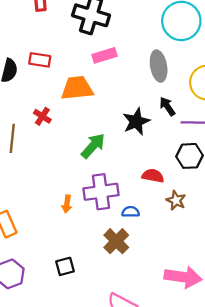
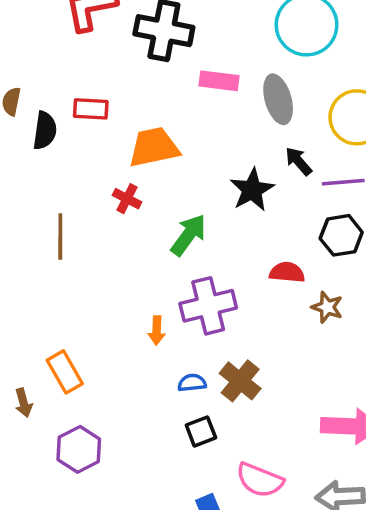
pink rectangle: (104, 55) -> (219, 81), moved, turned 30
red cross: (42, 116) -> (127, 199), moved
blue semicircle: (131, 212) -> (192, 383), moved
black square: (65, 266) -> (201, 431), moved

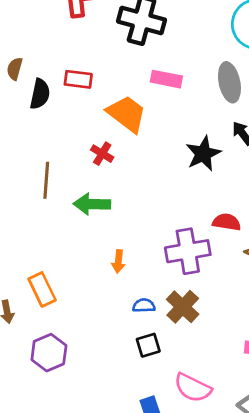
pink rectangle: (219, 81) -> (166, 79), moved
orange trapezoid: (154, 147) -> (127, 114), turned 45
green arrow: (188, 235) -> (92, 204), moved, turned -129
purple cross: (208, 306) -> (188, 251), moved

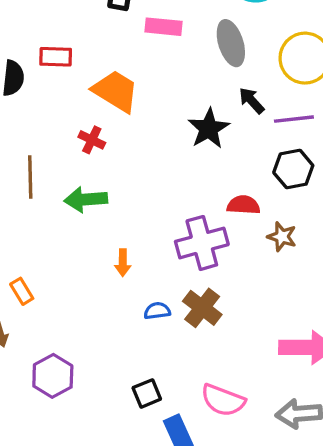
pink rectangle: (166, 79) -> (163, 27), moved
orange rectangle: (42, 289) -> (22, 291), moved, size x0.7
black square: (148, 345) -> (147, 393), moved

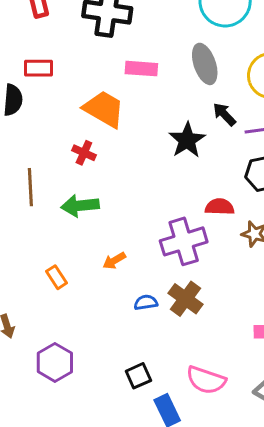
pink rectangle: (163, 27) -> (141, 69), moved
red rectangle: (56, 57) -> (39, 68), moved
orange arrow: (123, 263) -> (114, 261), turned 60
orange rectangle: (22, 291) -> (57, 277), moved

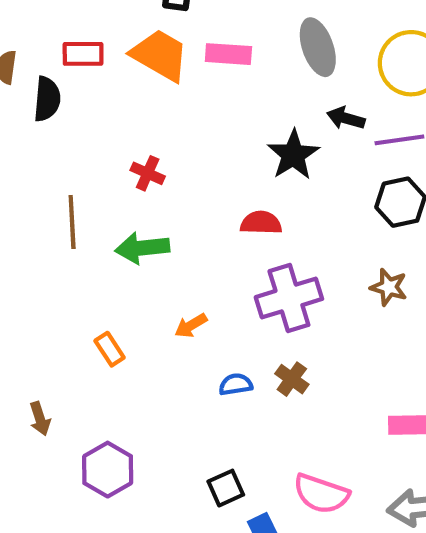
orange trapezoid: (104, 109) -> (160, 55), moved
black arrow: (224, 114) -> (346, 118), turned -30
red semicircle: (220, 207) -> (261, 223), moved
brown cross: (186, 299) -> (292, 379), size x0.7

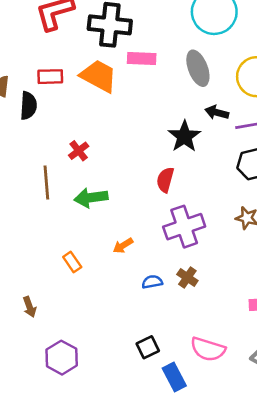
pink rectangle: (228, 54) -> (142, 58), moved
red cross: (148, 173) -> (79, 151), moved, turned 30
red semicircle: (261, 223) -> (165, 180), turned -75
purple hexagon: (108, 470) -> (62, 358), moved

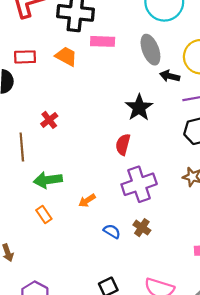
orange trapezoid: (99, 76) -> (66, 56), size x0.7
black arrow: (217, 112) -> (170, 76), moved
green arrow: (91, 198) -> (48, 180), moved
blue semicircle: (152, 282) -> (112, 231), turned 42

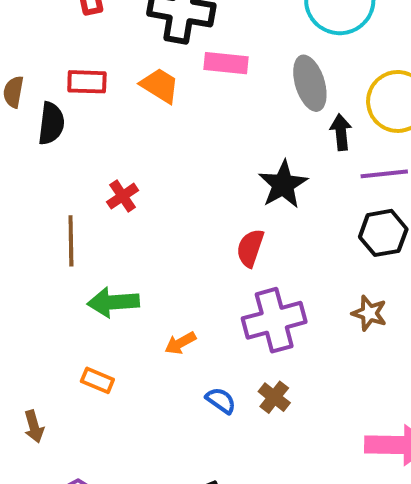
black arrow: (170, 76) -> (341, 132), turned 66
orange rectangle: (44, 214) -> (97, 380), moved, turned -36

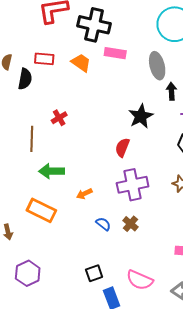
orange rectangle: (97, 380) -> (41, 210), size x1.8

